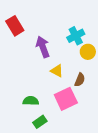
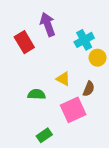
red rectangle: (15, 26) -> (24, 42), moved
purple arrow: (43, 47) -> (48, 24), moved
green semicircle: (31, 101) -> (37, 94), moved

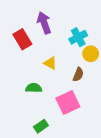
yellow triangle: (63, 79) -> (50, 63), moved
brown semicircle: (89, 89) -> (78, 74), moved

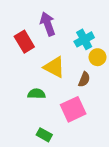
yellow triangle: (50, 63) -> (54, 67), size x1.5
green rectangle: (41, 126) -> (44, 135), turned 64

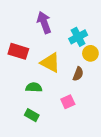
red rectangle: (24, 42) -> (18, 51), moved, turned -42
pink square: (73, 109) -> (68, 102), size x0.6
green rectangle: (44, 135) -> (32, 115), moved

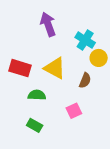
cyan cross: (78, 37) -> (85, 40), turned -30
red rectangle: (18, 51) -> (20, 68), moved

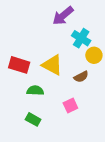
purple arrow: (48, 24) -> (63, 16), moved, turned -110
brown semicircle: (85, 80) -> (81, 77), turned 40

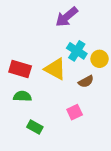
cyan cross: (81, 38) -> (77, 51), moved
green semicircle: (35, 91) -> (22, 96), moved

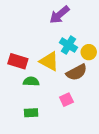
brown semicircle: (86, 82) -> (77, 72), size x1.5
green semicircle: (22, 96) -> (31, 81), moved
green rectangle: (35, 127) -> (31, 113), turned -32

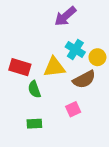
yellow triangle: (49, 61) -> (54, 67), turned -35
green semicircle: (31, 81) -> (34, 89), turned -112

